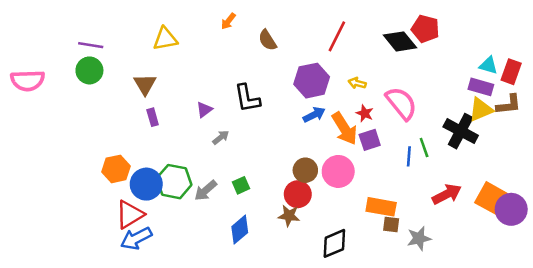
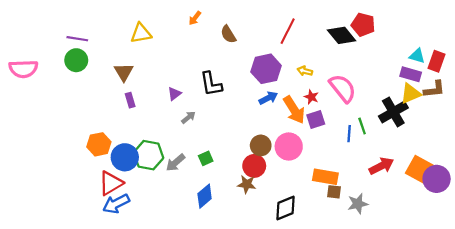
black cross: (461, 131) -> (393, 112), turned 32

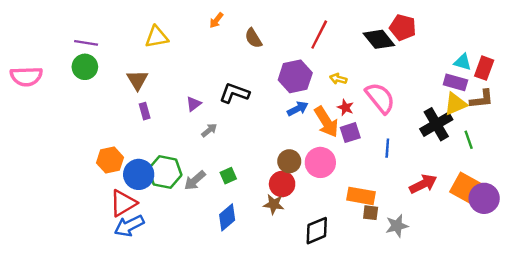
black L-shape: (211, 84) -> (234, 93), turned 120
green line: (362, 126) -> (469, 140), moved

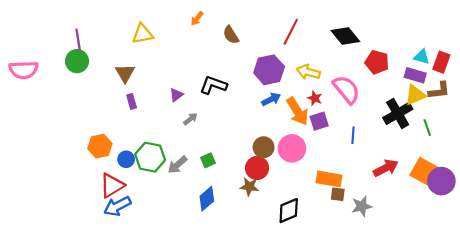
red pentagon: (403, 27) -> (377, 62), moved
purple line: (86, 43) -> (78, 39), turned 72
yellow arrow: (338, 79) -> (308, 72), size x1.5
blue circle: (139, 174) -> (126, 159), size x0.6

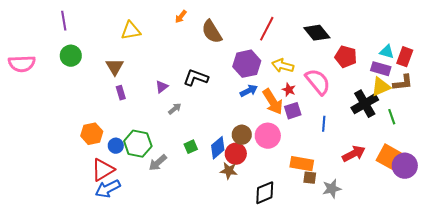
brown semicircle: (231, 35) -> (212, 32), size x1.4
purple line: (78, 39) -> (64, 21), moved
gray arrow: (177, 165) -> (158, 163), moved
blue diamond: (207, 199) -> (218, 148), moved

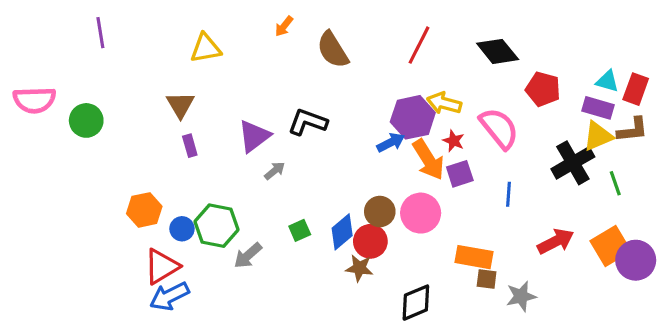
green circle: (71, 56) -> (86, 120), moved
purple hexagon: (247, 64) -> (413, 117), moved
purple triangle: (162, 87) -> (254, 136), size x1.6
orange square: (389, 157) -> (611, 246), turned 30

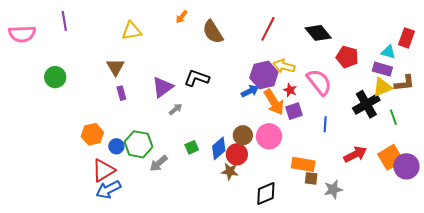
red rectangle: (636, 89) -> (406, 38), moved
pink semicircle: (34, 100) -> (22, 34), moved

